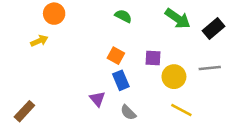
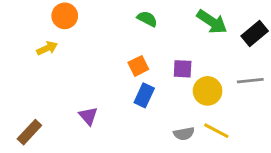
orange square: (116, 56) -> (138, 66), turned 35
blue rectangle: (121, 80) -> (144, 95), turned 48
purple triangle: (97, 99) -> (88, 116), moved
gray semicircle: (128, 112) -> (184, 134), moved, turned -56

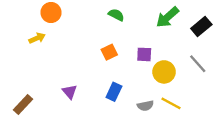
green arrow: (212, 22) -> (167, 17), turned 105
gray line: (250, 81) -> (198, 64), turned 54
blue rectangle: (144, 95) -> (114, 92), moved

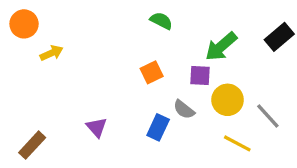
orange circle: (51, 13) -> (24, 24), moved
green arrow: (167, 17) -> (221, 47), moved
gray line: (198, 64) -> (268, 116), moved
gray semicircle: (145, 106) -> (184, 110), moved, turned 49

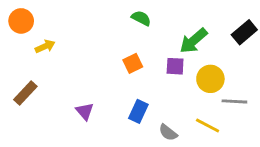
yellow circle: (228, 100) -> (210, 79), moved
gray semicircle: (184, 110) -> (168, 133), moved
gray line: (268, 116) -> (234, 101), turned -45
brown rectangle: (32, 145) -> (25, 93), moved

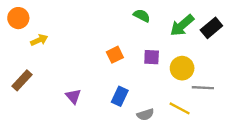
green semicircle: (141, 18) -> (142, 16), moved
green arrow: (193, 41) -> (182, 25), moved
gray semicircle: (168, 133) -> (145, 115), turned -56

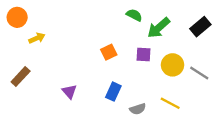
green arrow: (182, 25) -> (159, 28), moved
gray line: (203, 88) -> (199, 73), moved, turned 30

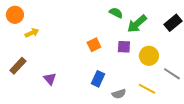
gray line: (199, 73) -> (172, 74), moved
purple triangle: (69, 92) -> (50, 79), moved

